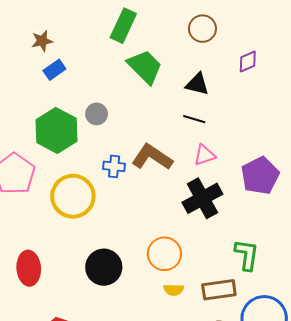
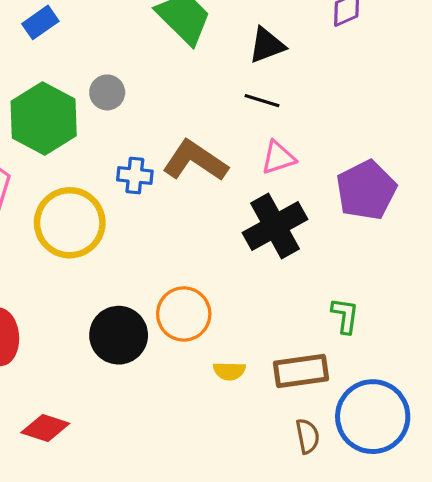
black triangle: (197, 84) -> (267, 45), turned -35
orange circle: (164, 254) -> (184, 314), moved
green L-shape: (247, 255) -> (345, 316), size x0.7

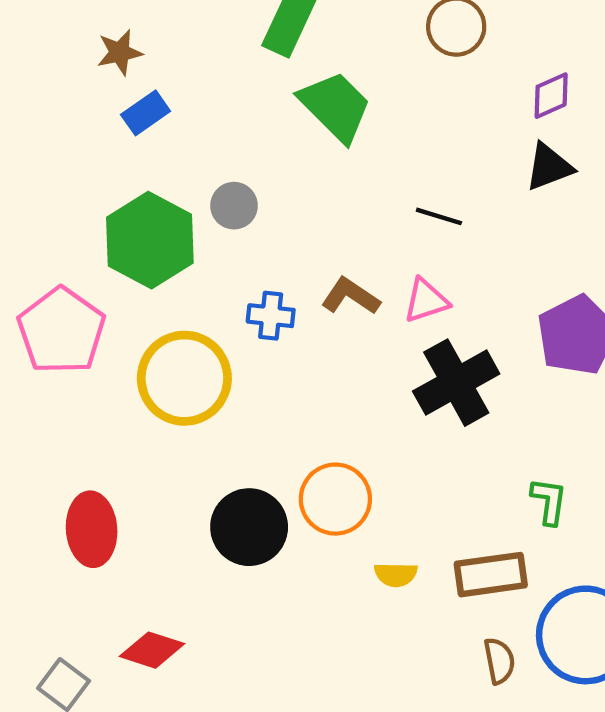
black triangle: (267, 45) -> (549, 167), moved
pink triangle: (278, 158) -> (426, 301), moved
brown L-shape: (195, 161) -> (350, 296), size x0.7

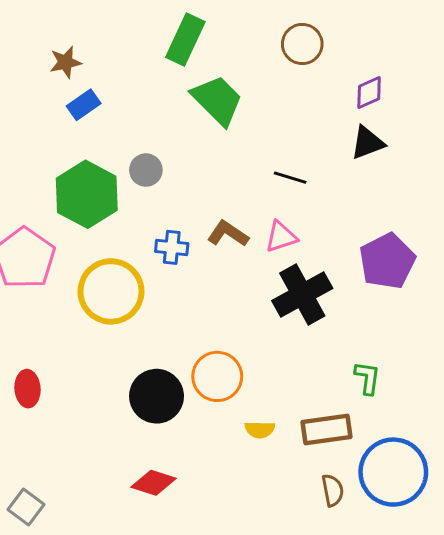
red ellipse: (92, 529) -> (27, 389), moved, size x0.7
red diamond: (152, 650) -> (153, 483), moved

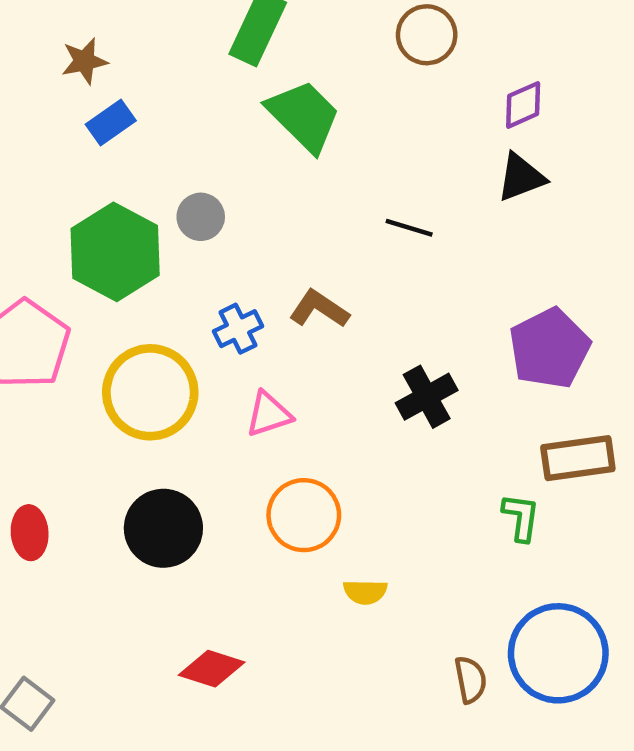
pink triangle: (281, 237) -> (269, 414), moved
blue cross: (172, 247) -> (238, 329), turned -32
black cross: (302, 294) -> (427, 397), size x0.7
black circle: (157, 396) -> (163, 528), moved
brown rectangle: (327, 430) -> (578, 458), moved

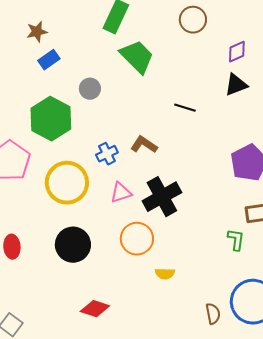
gray circle: (201, 217) -> (90, 89), moved
black cross: (427, 397) -> (162, 197), moved, size x1.4

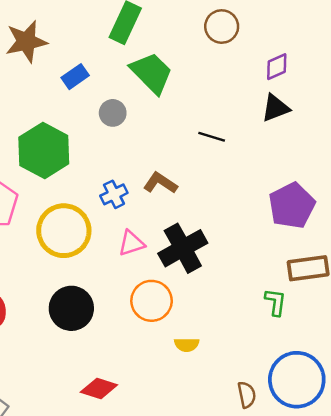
brown star: (37, 32) -> (26, 42), size x1.6
blue rectangle: (49, 60) -> (75, 77), moved
gray circle: (90, 89) -> (113, 113), moved

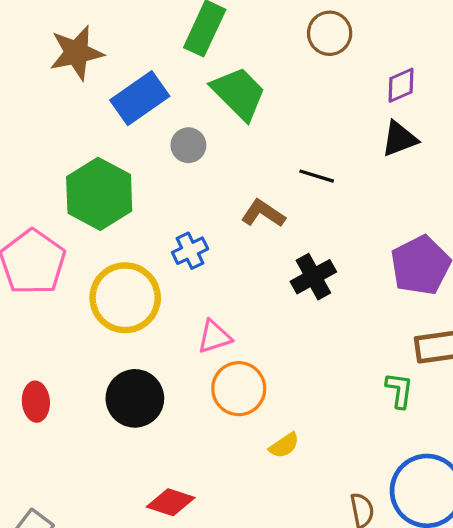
blue rectangle: (75, 77) -> (140, 98), size x1.6
brown L-shape: (160, 183) -> (263, 213), moved
pink triangle: (131, 243) -> (214, 337), moved
black cross: (183, 248) -> (313, 277), moved, size x0.7
yellow semicircle: (187, 345) -> (284, 445), turned -35

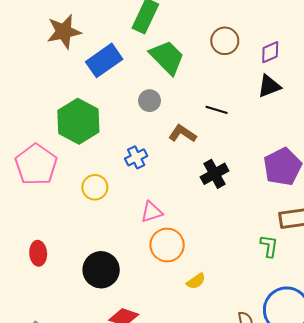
brown circle: (330, 33) -> (225, 41), moved
gray circle: (188, 145) -> (150, 101), moved
yellow circle: (125, 298) -> (95, 187), size x0.6
black circle: (135, 398) -> (101, 270), moved

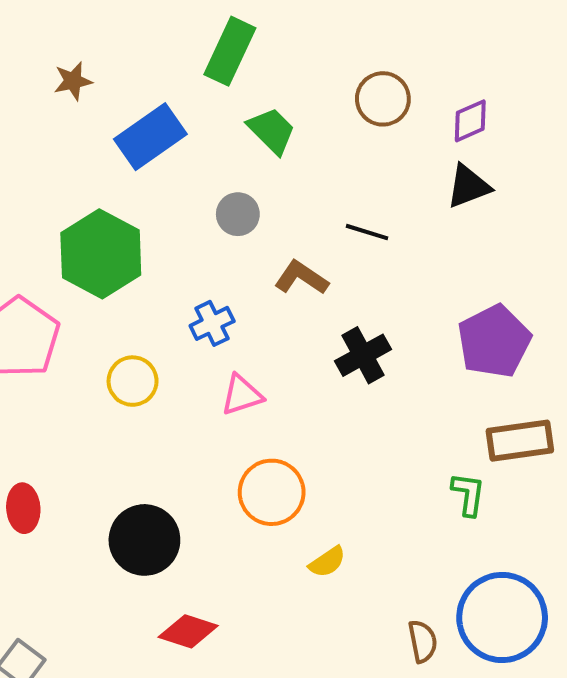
brown star: (64, 32) -> (73, 81), size x0.6
green trapezoid: (167, 57) -> (272, 131), size x0.7
pink triangle: (152, 212) -> (242, 395), moved

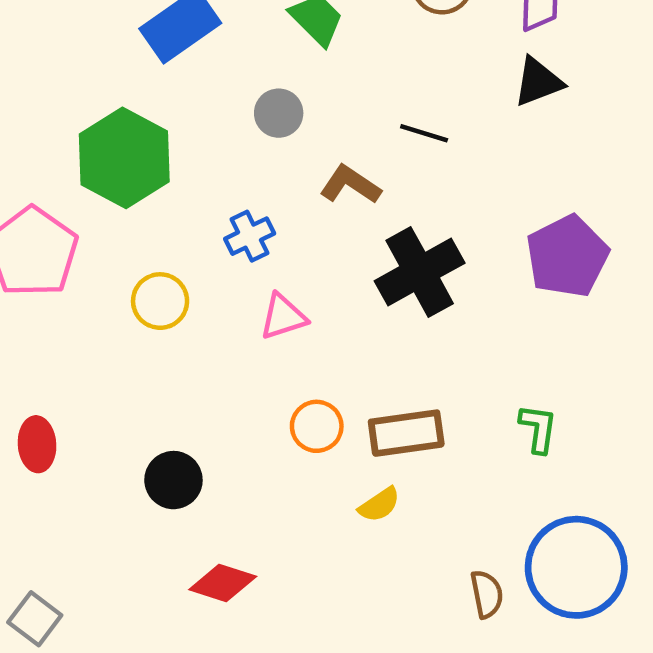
black cross: (363, 355) -> (420, 272), size x1.4
brown rectangle: (520, 441) -> (406, 433), moved
orange circle: (272, 492) -> (317, 426), size x0.7
black circle: (144, 540) -> (173, 480), size x0.7

